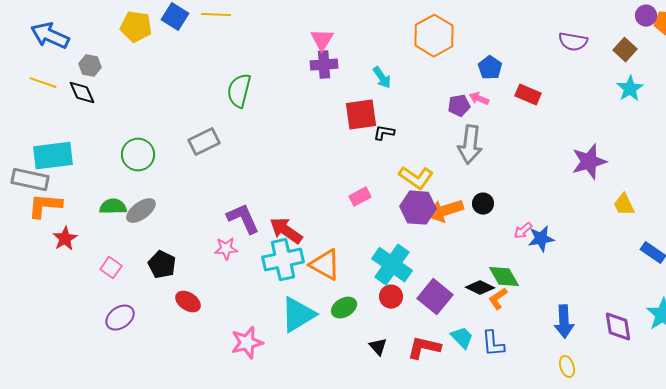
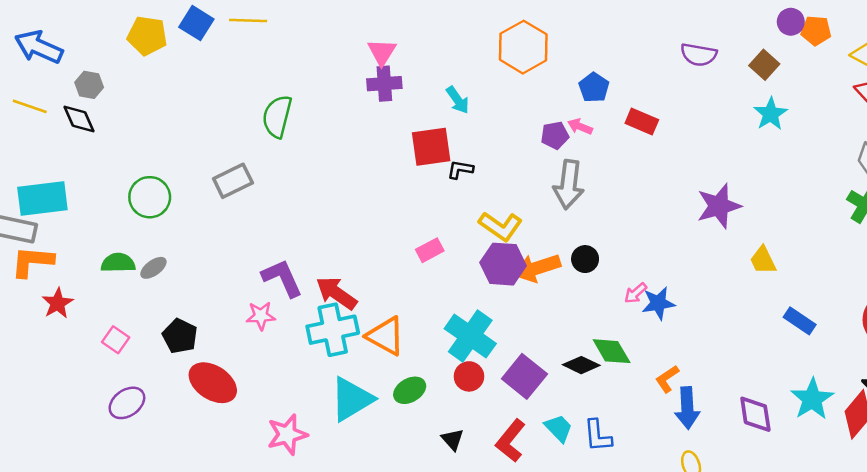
gray ellipse: (141, 211) -> (153, 268), size x0.7
orange L-shape: (498, 299) -> (667, 379), moved
red ellipse: (188, 302) -> (213, 383), size x1.5
red L-shape: (424, 348) -> (511, 441), turned -64

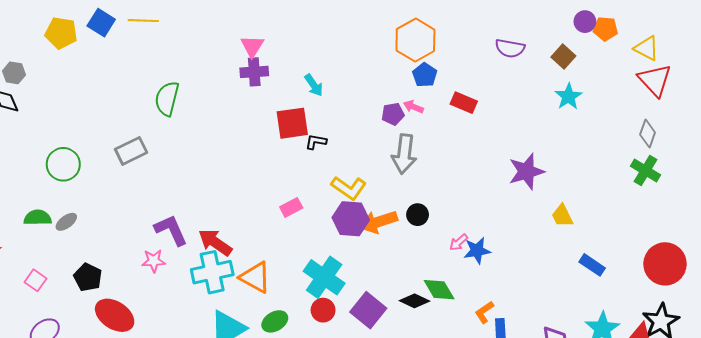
orange hexagon: (523, 47) -> (415, 40), moved

